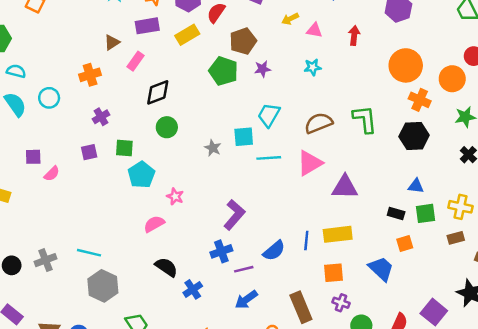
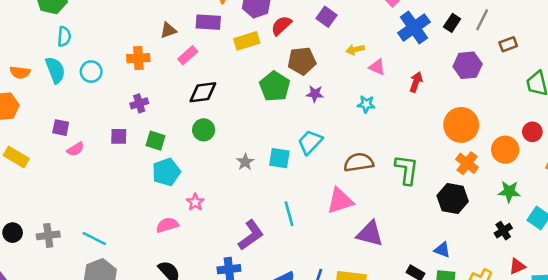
cyan semicircle: (16, 71) -> (64, 37), turned 66
cyan line: (269, 158) -> (289, 214), moved, turned 65

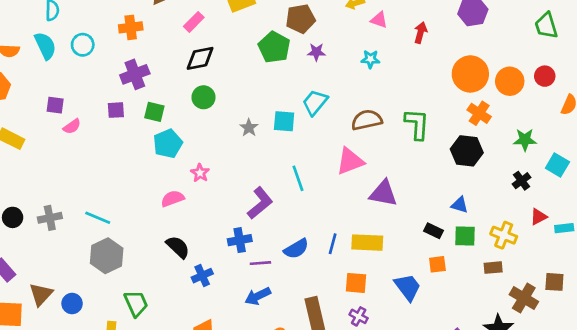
pink rectangle: (188, 55) -> (194, 22), moved
purple cross: (139, 103) -> (135, 74), size x1.5
orange circle: (505, 150) -> (510, 81), moved

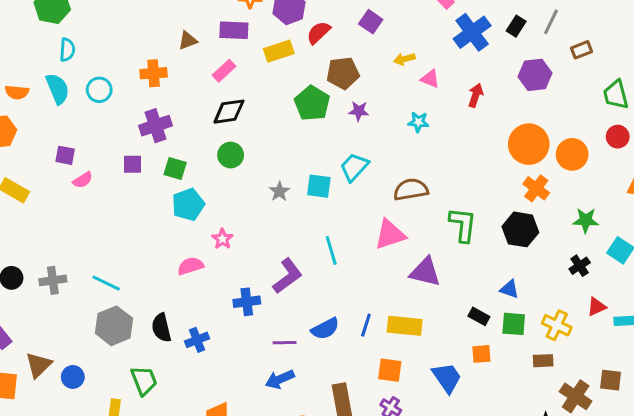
red circle: (545, 76) -> (618, 137), moved
green L-shape: (417, 124) -> (463, 225), moved
blue cross: (240, 240) -> (247, 302), moved
black semicircle: (178, 247) -> (161, 328), moved, turned -150
blue cross: (202, 276) -> (197, 340), moved

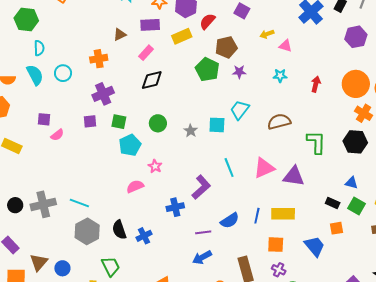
red arrow: (476, 95) -> (316, 84), moved
green circle: (231, 155) -> (158, 123), moved
pink triangle: (390, 234) -> (264, 168), moved
gray cross: (53, 280) -> (43, 204), size x1.4
green square: (514, 324) -> (356, 206), turned 30

